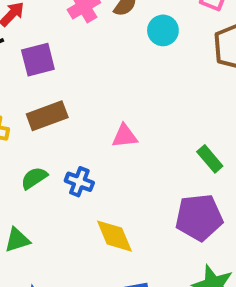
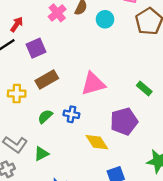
pink triangle: (125, 136) -> (93, 84), size x1.6
purple pentagon: (199, 217) -> (124, 121), moved

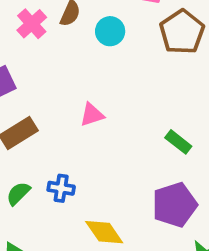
pink triangle: (93, 84) -> (92, 115), moved, size x0.6
purple pentagon: (124, 121) -> (175, 205), moved

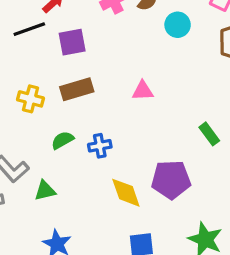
blue cross: (61, 188) -> (100, 146), turned -35
purple pentagon: (175, 205) -> (171, 180), moved

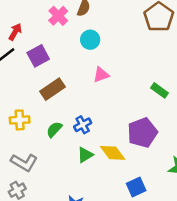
cyan circle: (178, 25) -> (90, 40), moved
yellow cross: (31, 99) -> (20, 120), moved
green triangle: (45, 191) -> (85, 155), moved

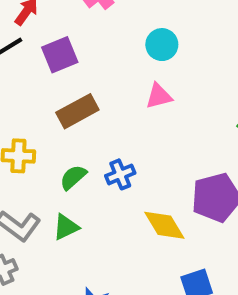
cyan circle: (90, 40) -> (162, 45), moved
green triangle: (85, 155) -> (66, 227), moved

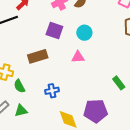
purple square: (60, 55) -> (54, 30), moved, turned 30
green semicircle: (73, 177) -> (19, 86), moved, turned -88

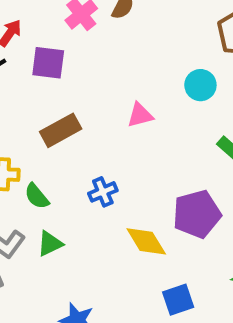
purple square: (54, 30) -> (48, 63), moved
cyan circle: (84, 33) -> (200, 85), moved

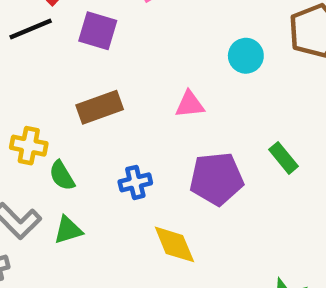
cyan circle: (200, 85) -> (246, 56), moved
purple pentagon: (197, 214) -> (216, 179), moved

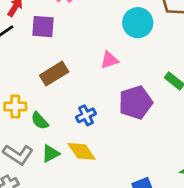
cyan circle: (246, 56) -> (138, 23), size x1.4
yellow diamond: (174, 244) -> (82, 151), moved

